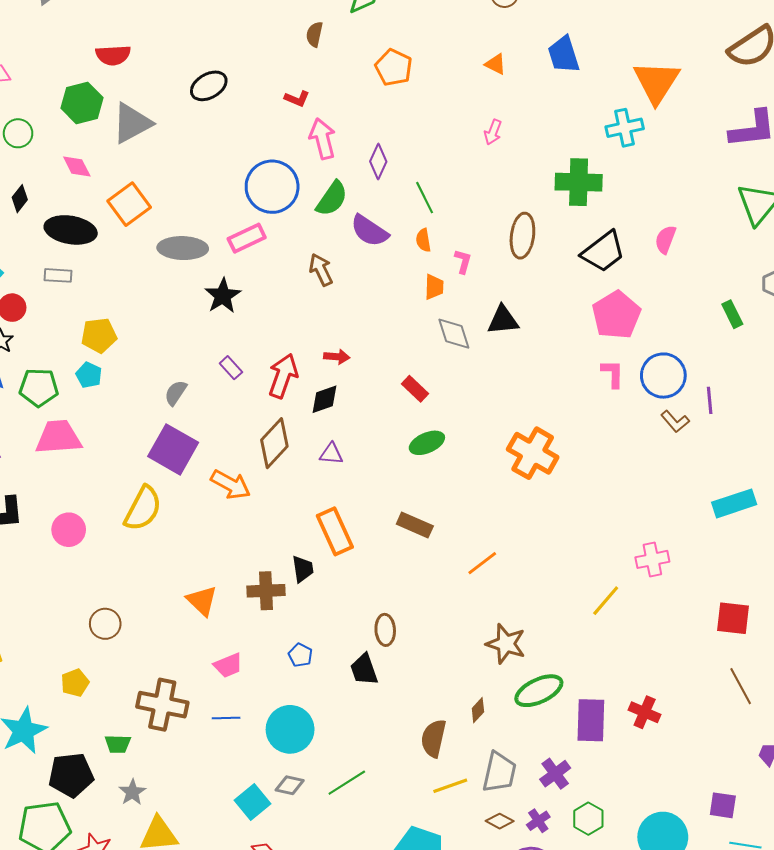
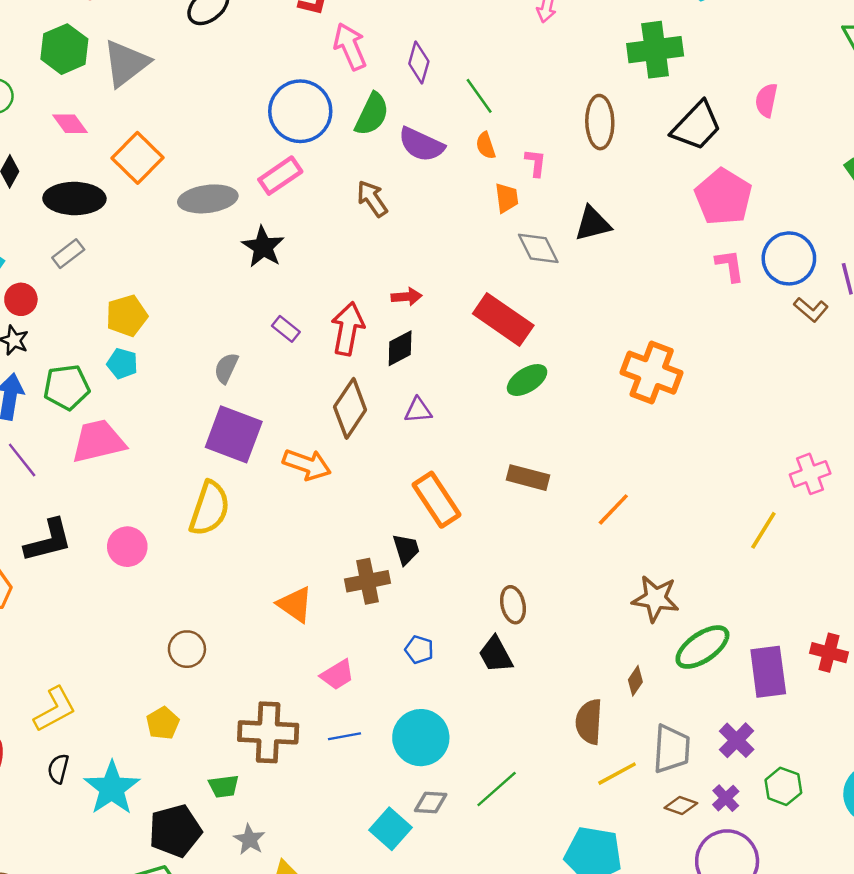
gray rectangle: (58, 275) -> (68, 254), turned -32
red rectangle: (415, 389) -> (503, 320), size x1.8

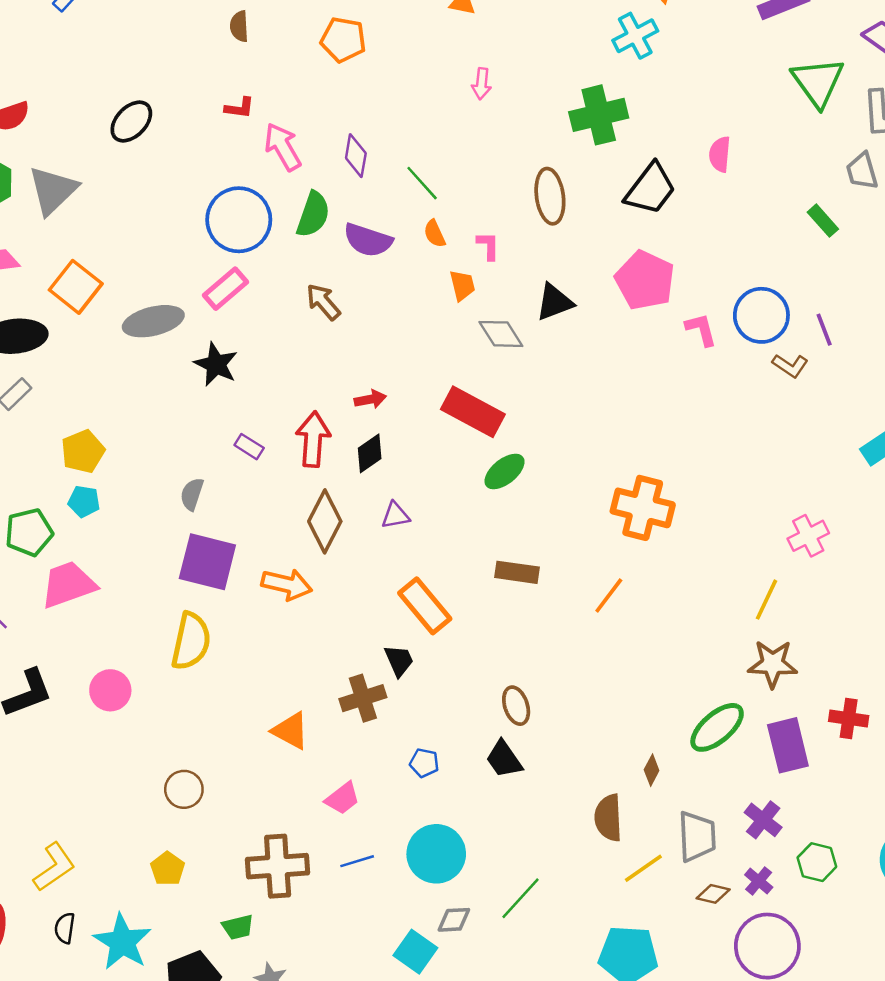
pink pentagon: (723, 197) -> (645, 280), moved
orange cross: (652, 373) -> (643, 508), moved
brown star: (656, 599) -> (773, 664), moved

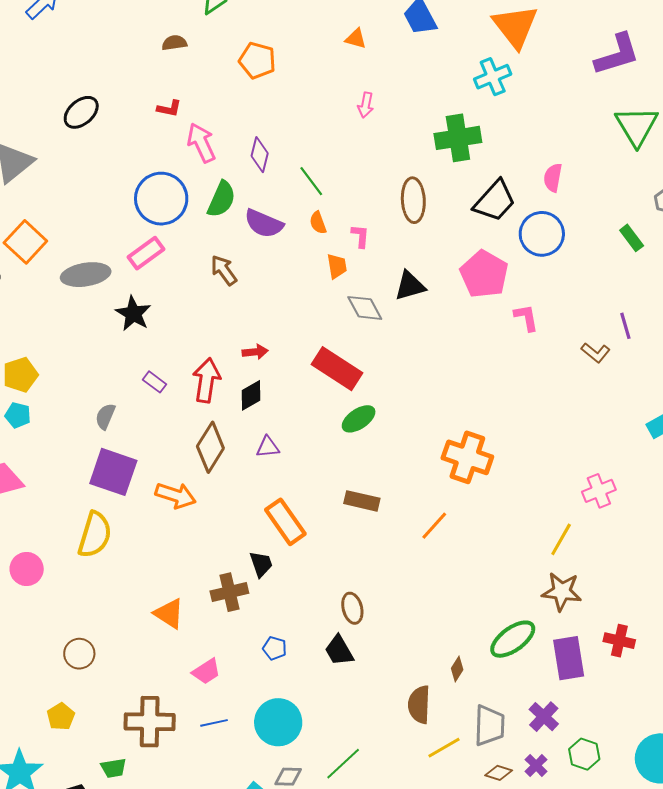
brown semicircle: (239, 26) -> (174, 43), turned 80
blue circle: (761, 315) -> (542, 234), moved

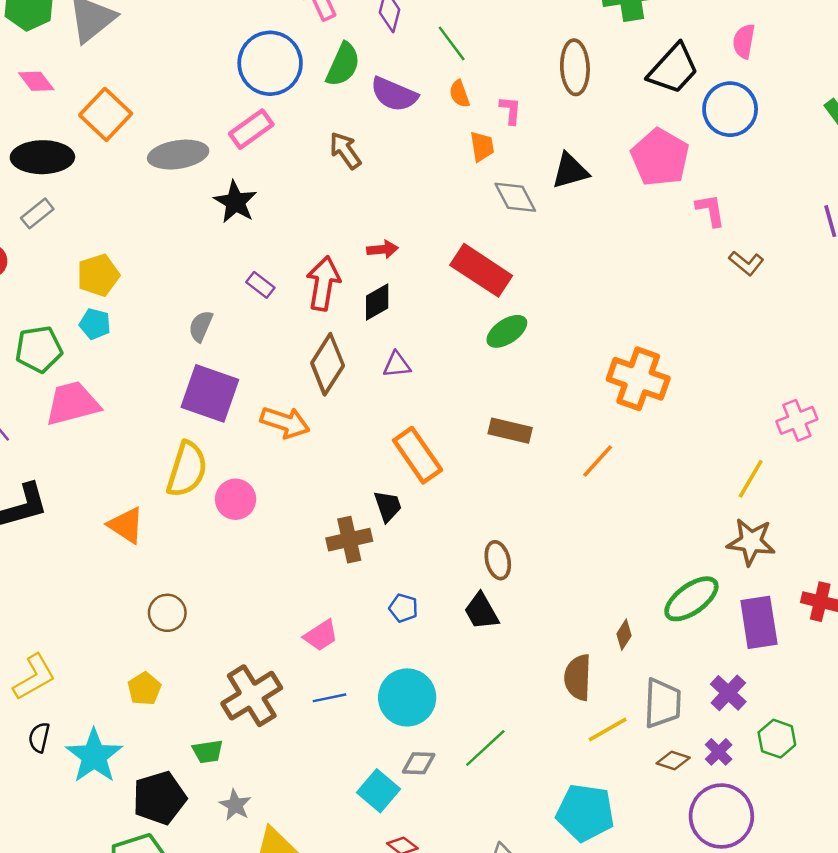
brown L-shape: (596, 353) -> (746, 263), moved
pink circle: (27, 569) -> (236, 499), moved
orange triangle: (169, 614) -> (126, 525), moved
brown cross: (150, 722) -> (252, 696), turned -33

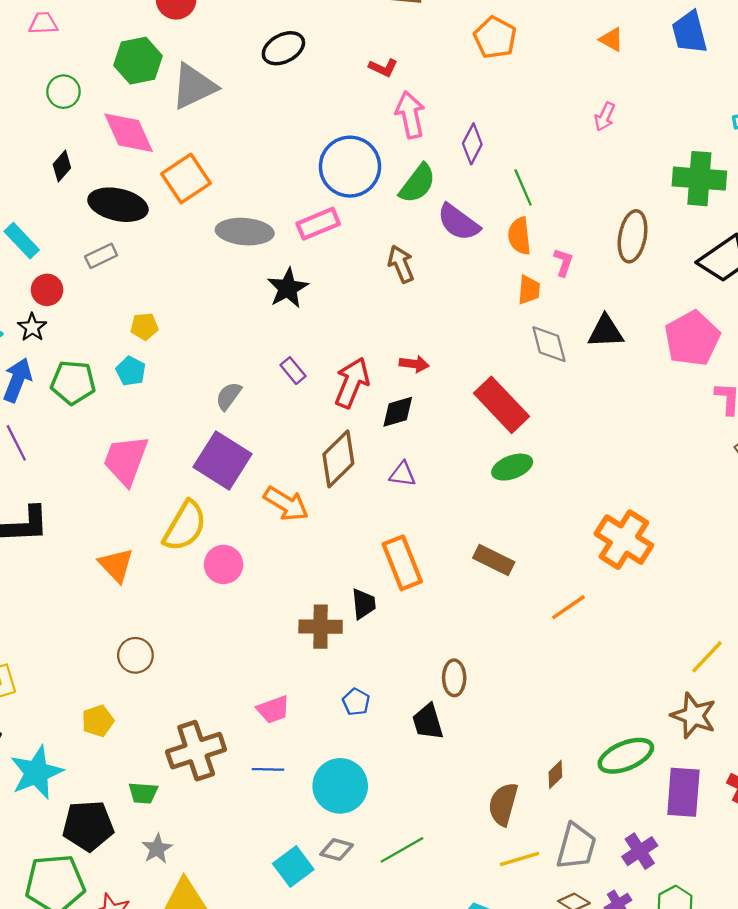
pink diamond: (36, 81) -> (129, 133), size x1.6
orange semicircle: (459, 94) -> (519, 236), size x1.4
yellow pentagon: (98, 275) -> (144, 326), size x0.7
pink trapezoid: (72, 403) -> (126, 460), moved, turned -68

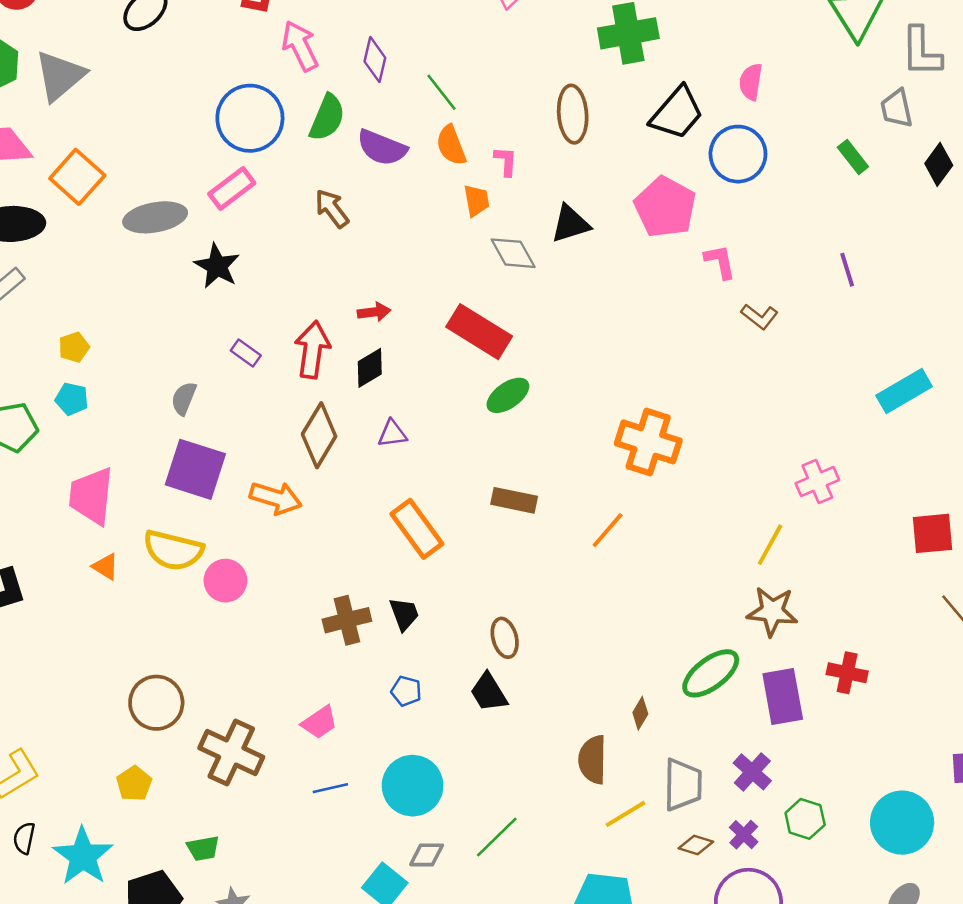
yellow semicircle: (185, 526) -> (173, 550), turned 88
orange triangle: (116, 565) -> (105, 567), moved, size x0.7
black trapezoid: (364, 604) -> (404, 614), moved
brown circle: (135, 655) -> (156, 703), size x1.4
brown cross: (196, 751) -> (231, 753), moved, turned -32

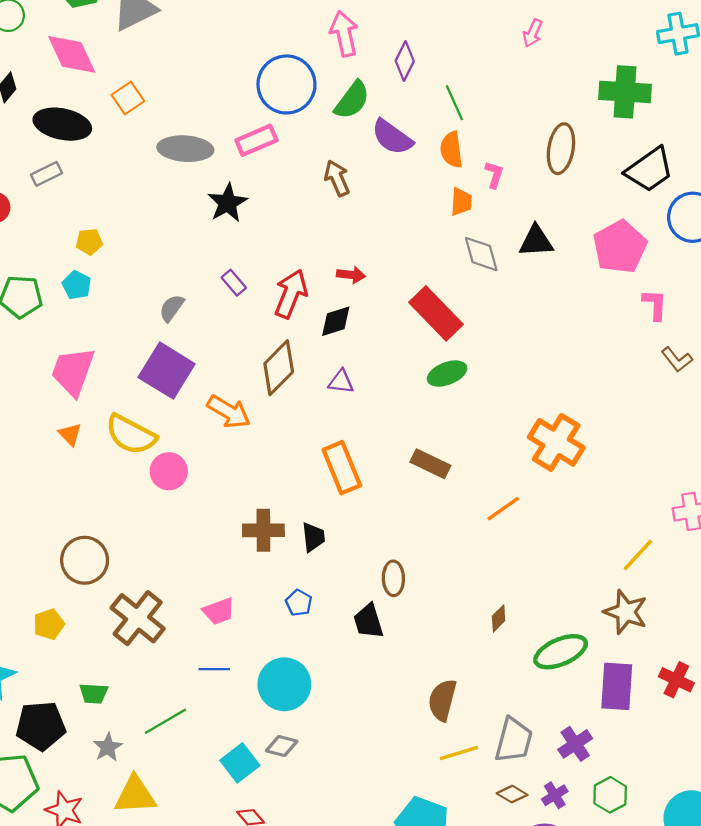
orange square: (77, 177) -> (128, 98), size x0.7
brown diamond: (640, 713) -> (499, 618), moved
green line: (497, 837) -> (165, 721), moved

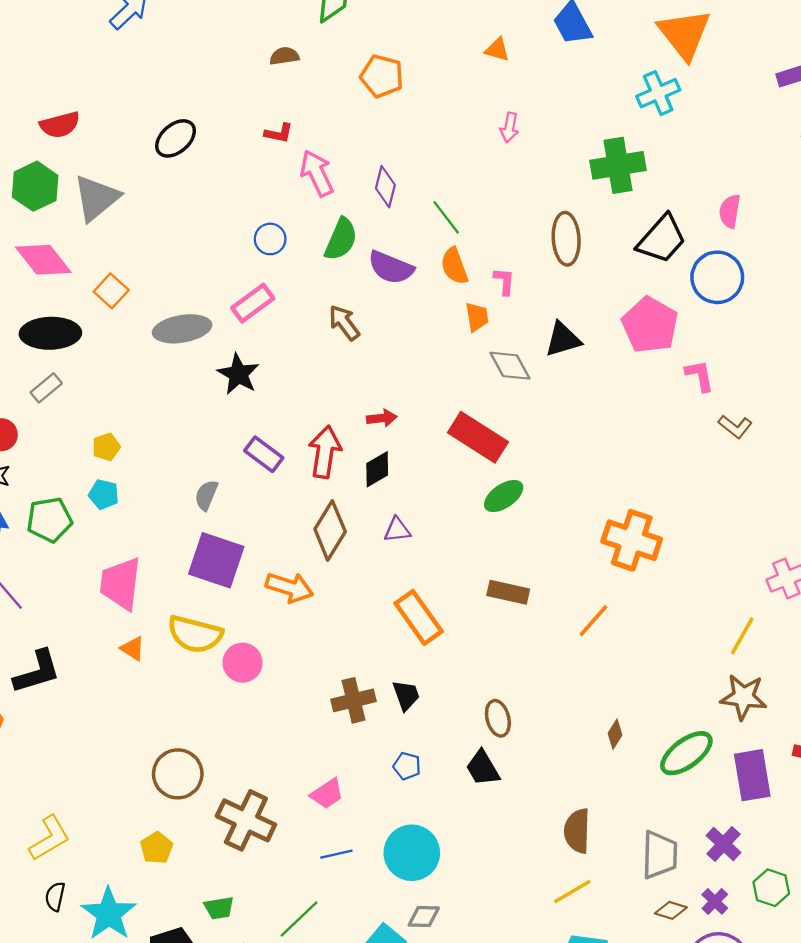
blue circle: (286, 84) -> (270, 239), size x0.5
purple rectangle: (234, 283) -> (264, 454), size x1.4
yellow line: (459, 753) -> (572, 892), moved

